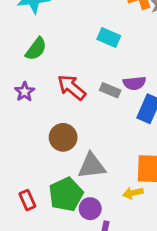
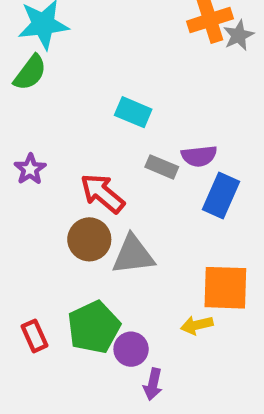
cyan rectangle: (109, 37) -> (133, 112), moved
green semicircle: (36, 49) -> (30, 73), moved
red arrow: (72, 87) -> (102, 193), moved
gray triangle: (92, 166) -> (133, 255), moved

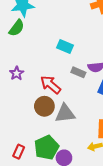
red rectangle: (34, 336) -> (19, 152), turned 48

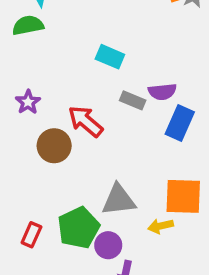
green semicircle: (17, 28) -> (28, 25), turned -138
brown circle: (44, 106) -> (54, 146), moved
gray triangle: (65, 113) -> (119, 200), moved

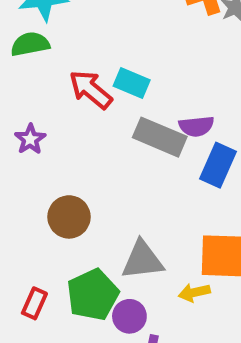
gray rectangle: (133, 100) -> (160, 137), size x1.6
red arrow: (86, 121) -> (91, 90), moved
brown circle: (54, 146) -> (69, 217), moved

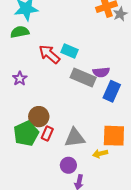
green pentagon: (93, 295) -> (26, 134), moved
red rectangle: (34, 303) -> (47, 134), moved

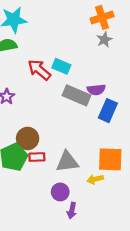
gray star: (120, 14) -> (104, 40), moved
red rectangle: (47, 134) -> (37, 157), turned 64

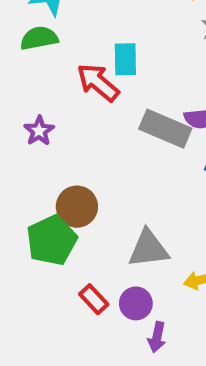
cyan rectangle: (61, 66) -> (125, 59), moved, turned 66
red rectangle: (37, 157) -> (94, 299), moved, turned 49

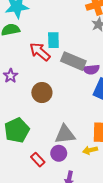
gray rectangle: (165, 129) -> (73, 61), moved
brown circle: (77, 207) -> (42, 93), moved
purple circle: (136, 303) -> (59, 153), moved

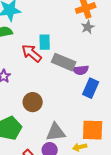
brown circle: (42, 93) -> (33, 102), moved

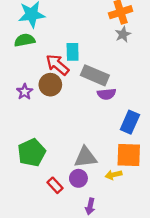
purple semicircle: (81, 70) -> (107, 94), moved
blue rectangle: (91, 88) -> (130, 122), moved
brown circle: (33, 102) -> (50, 85), moved

